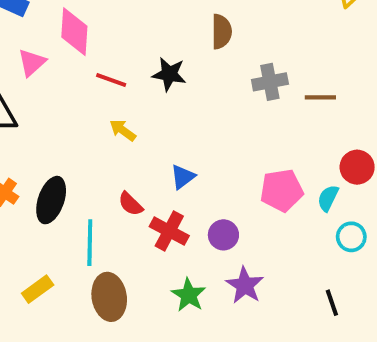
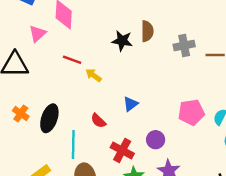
brown semicircle: (222, 32) -> (147, 31), moved
red line: (111, 80) -> (72, 60), moved
red cross: (169, 231) -> (122, 150), moved

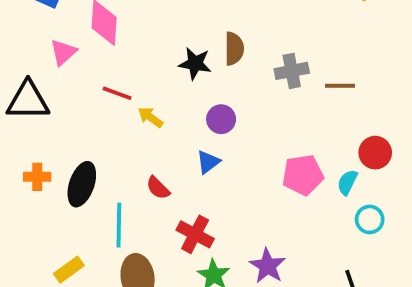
orange cross: (21, 113) -> (37, 177), turned -35
purple circle: (156, 140) -> (221, 119), moved

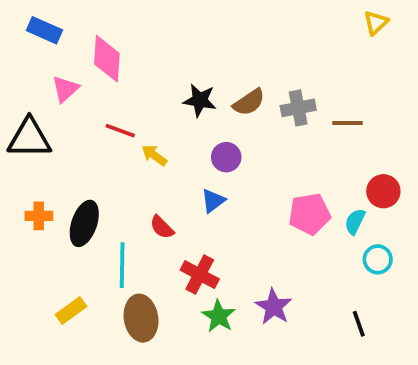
brown semicircle: (234, 49) -> (249, 102), moved, turned 56

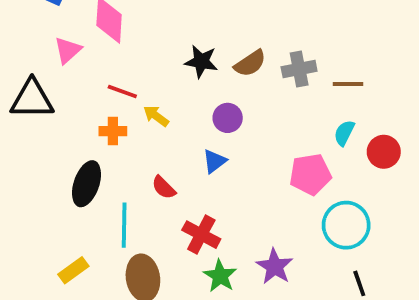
orange cross: (39, 216) -> (113, 131), moved
cyan semicircle: (355, 222) -> (344, 133), moved
cyan circle: (378, 259) -> (346, 225), moved, size x1.6

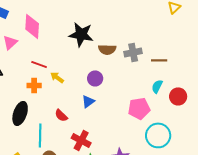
black star: (201, 61) -> (81, 34), moved, size x1.4
brown semicircle: (250, 63) -> (107, 49), turned 36

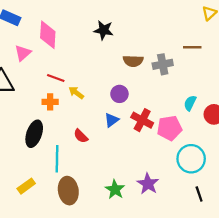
black star: (81, 34) -> (104, 30), moved, size x0.7
brown line: (159, 60) -> (192, 47), moved
red cross: (81, 140) -> (142, 120), moved

